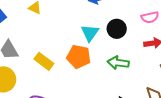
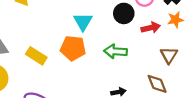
black circle: (117, 29) -> (124, 13), moved

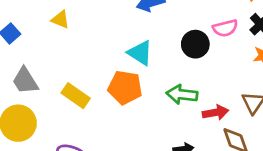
cyan triangle: (83, 22) -> (140, 53), turned -30
red arrow: (151, 28) -> (215, 112), moved

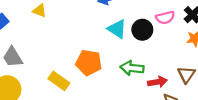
cyan triangle: (140, 53) -> (117, 29), moved
yellow rectangle: (76, 96) -> (59, 81), moved

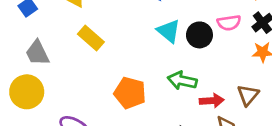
orange pentagon: (89, 63) -> (130, 93), moved
yellow rectangle: (59, 81) -> (91, 38), moved

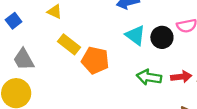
orange pentagon: (130, 93) -> (95, 60), moved
red arrow: (212, 101) -> (181, 77), moved

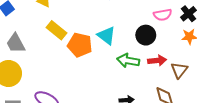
cyan triangle: (135, 35) -> (106, 36), moved
black circle: (162, 37) -> (146, 35), moved

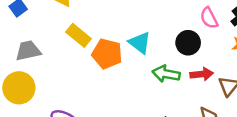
pink semicircle: (163, 15) -> (209, 18), turned 72
gray trapezoid: (16, 43) -> (28, 51), turned 105

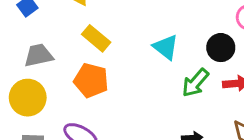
orange pentagon: (107, 54) -> (91, 80), moved
green arrow: (166, 74) -> (195, 83), turned -60

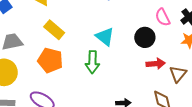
green arrow: (195, 83) -> (92, 62), moved, turned -40

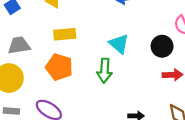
yellow rectangle: (54, 30) -> (65, 34), turned -48

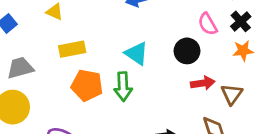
orange pentagon: (59, 67) -> (87, 85), moved

